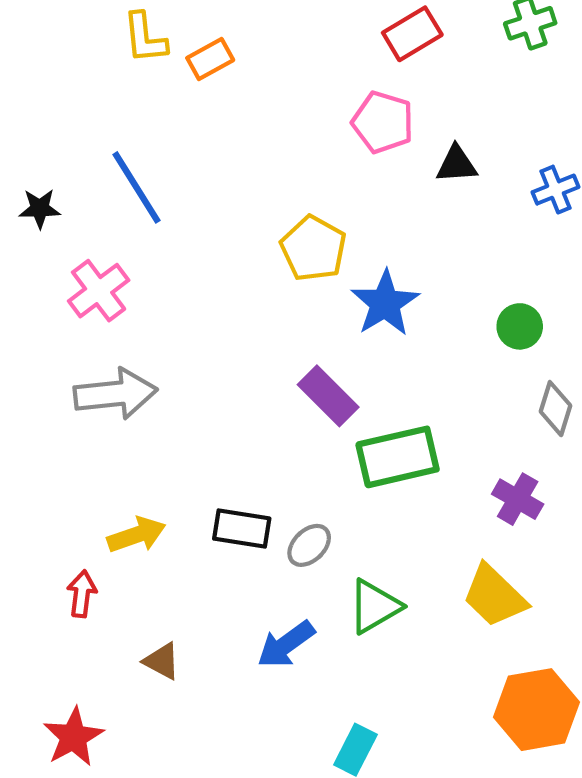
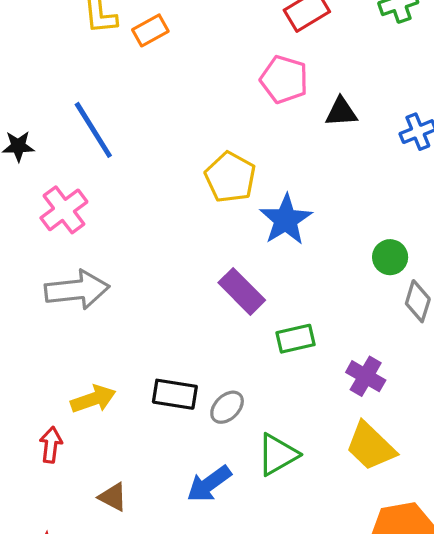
green circle: (520, 326) -> (390, 257), moved
green rectangle: (398, 457) -> (296, 339), size x0.6
purple cross: (518, 499) -> (366, 376), moved

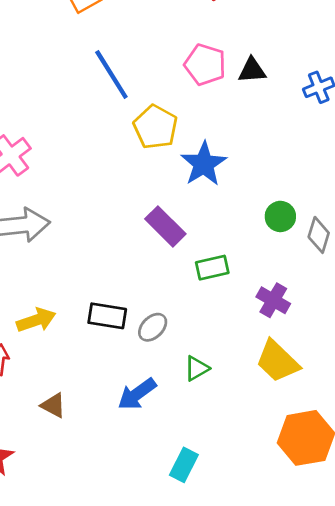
pink pentagon: (284, 79) -> (205, 65), moved
blue line: (93, 130) -> (111, 75), moved
green circle: (390, 257) -> (280, 216), moved
green triangle: (278, 455) -> (197, 368), size x0.7

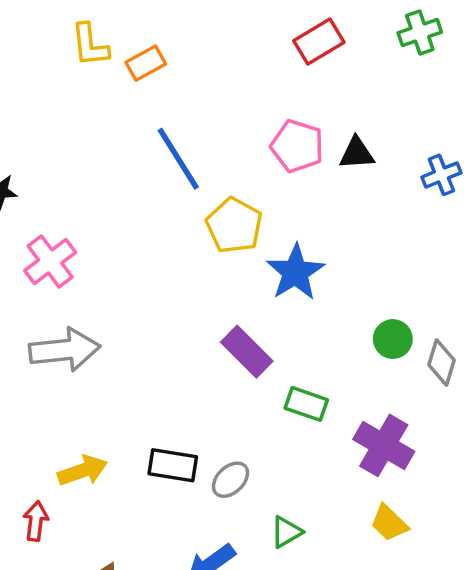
green rectangle: (212, 268) -> (306, 404), turned 32
purple cross: (273, 300) -> (384, 445), size x1.4
yellow trapezoid: (278, 361) -> (389, 523), size x0.7

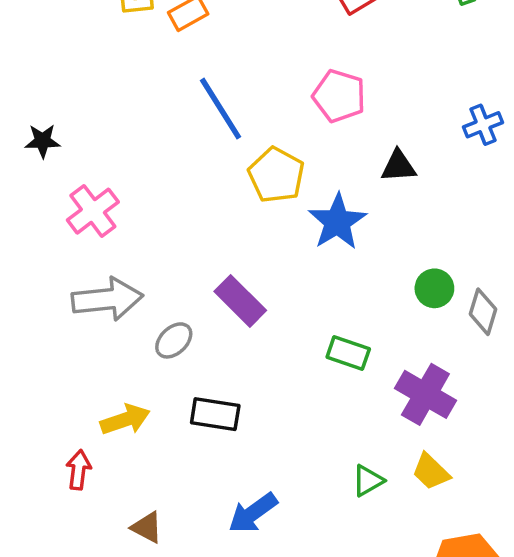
black triangle: (357, 153) -> (398, 166), moved
purple rectangle: (247, 352) -> (240, 301), moved
gray ellipse: (230, 480) -> (174, 340), moved
green triangle: (286, 532) -> (368, 481), moved

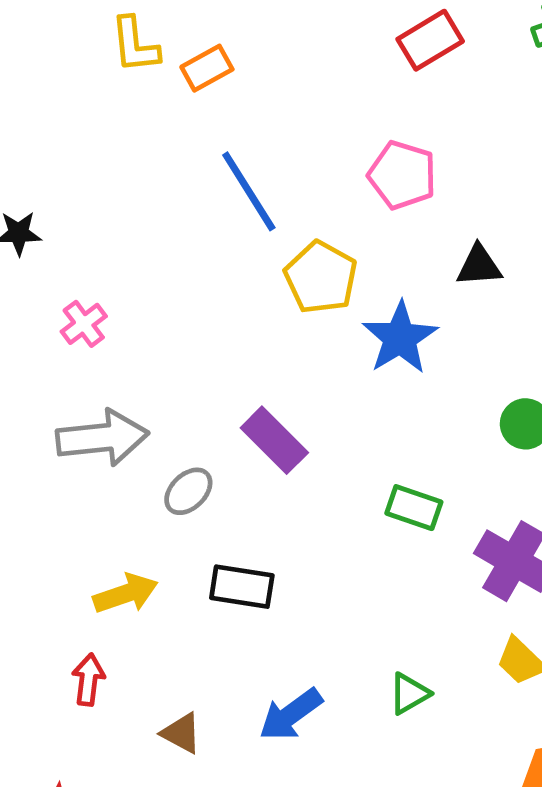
pink cross: (93, 211) -> (84, 324), size x0.7
red arrow: (79, 470) -> (88, 680), moved
green triangle: (368, 481) -> (409, 694), moved
brown triangle: (147, 527) -> (181, 733), moved

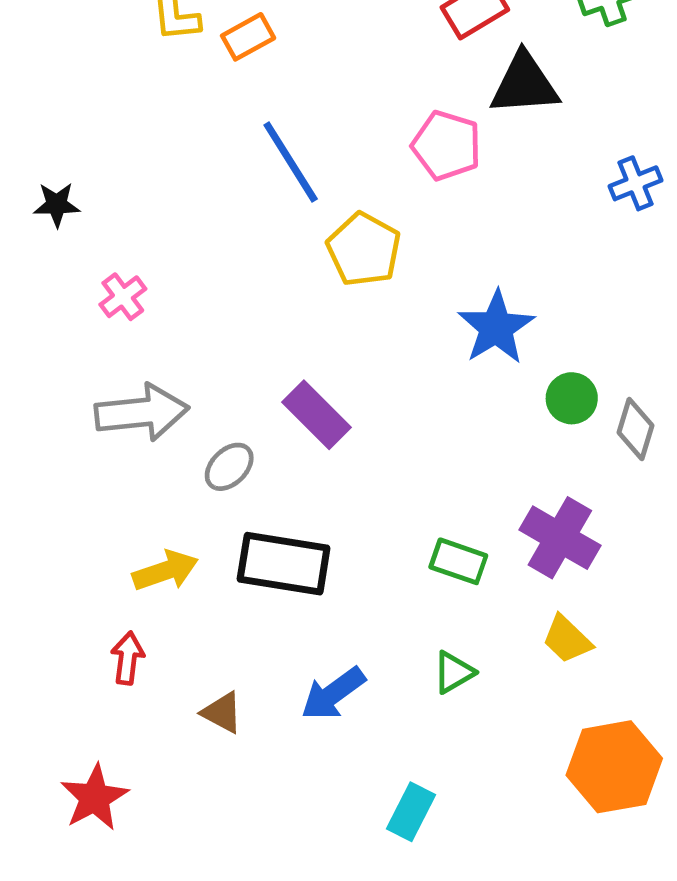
black triangle: (479, 266) -> (524, 84), moved, size x1.5
blue star: (400, 338) -> (496, 327), moved
green rectangle: (414, 508) -> (458, 561), moved
black rectangle: (242, 587) -> (284, 564), size x1.4

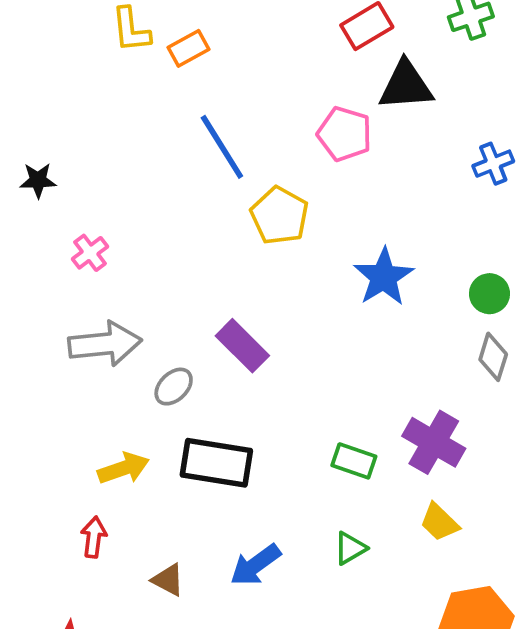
green circle: (572, 398) -> (489, 294), moved

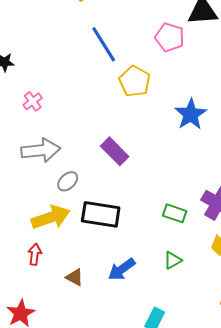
gray ellipse: (174, 387) -> (68, 181), moved
yellow arrow: (123, 468) -> (51, 217), size x1.4

